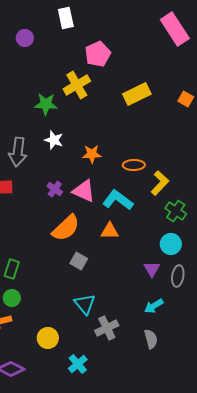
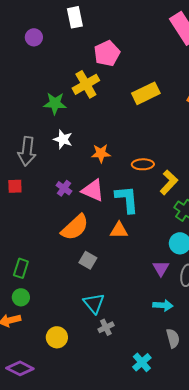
cyan L-shape: (118, 200) -> (127, 199), turned 48
cyan arrow: (154, 306) -> (163, 305), turned -144
gray cross: (107, 328) -> (106, 327), moved, size x0.7
gray semicircle: (151, 339) -> (173, 338), moved
cyan cross: (78, 364) -> (142, 362), moved

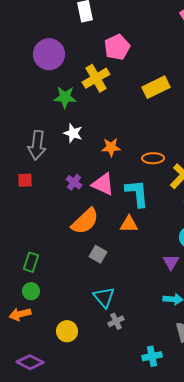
purple circle: (34, 37) -> (49, 54), moved, size x1.8
cyan cross: (142, 362) -> (152, 356), turned 30

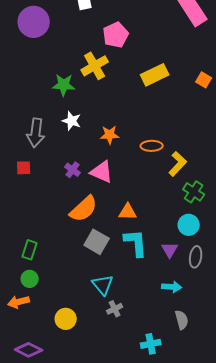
purple circle: (49, 54) -> (34, 22), moved
cyan L-shape: (137, 193) -> (136, 243), moved
gray square: (98, 254) -> (97, 242), size x1.4

